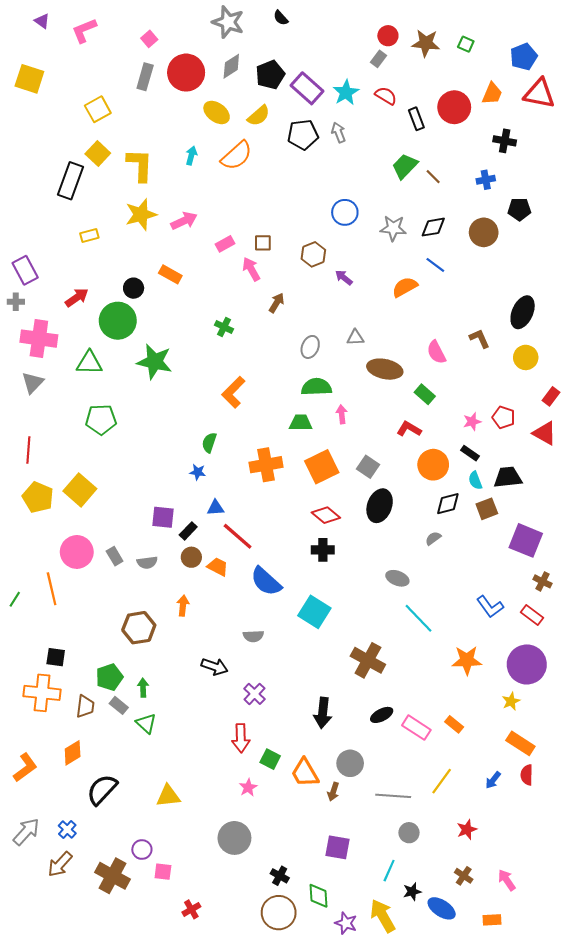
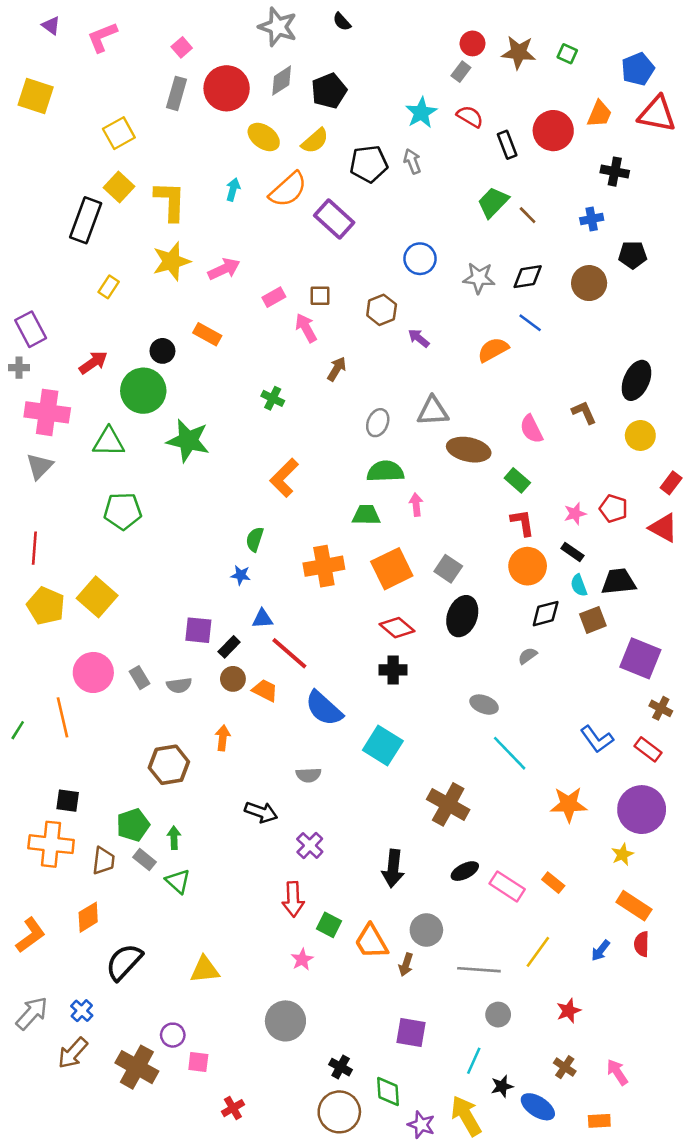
purple rectangle: (307, 88) -> (334, 219), moved
yellow rectangle: (89, 236) -> (109, 287), turned -42
gray triangle: (355, 337) -> (433, 411), size x1.5
red L-shape: (409, 429) -> (522, 523), moved, turned 50

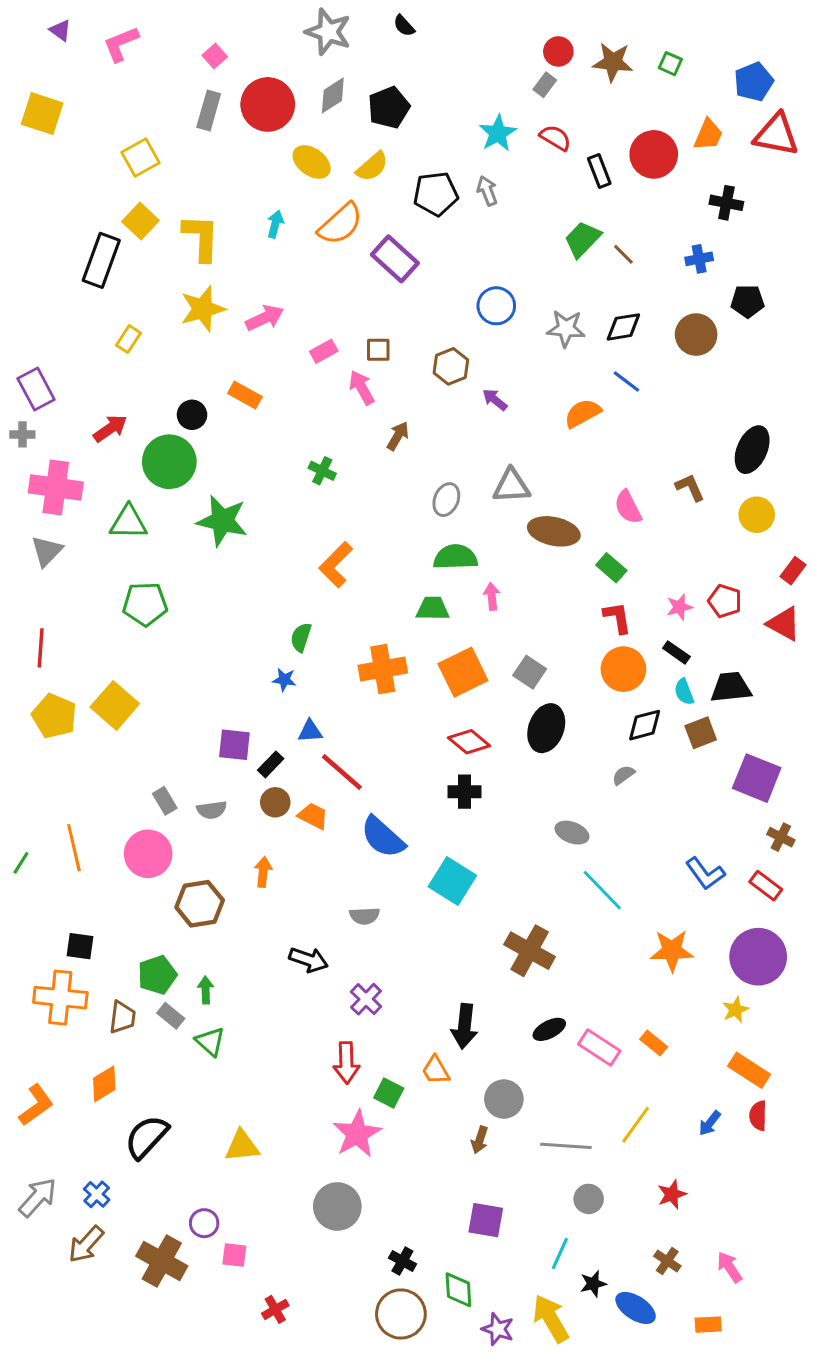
pink circle: (93, 672) -> (148, 854), moved
orange trapezoid: (371, 942) -> (436, 1070), moved, size x0.7
pink star: (302, 959) -> (357, 1134), size x1.8

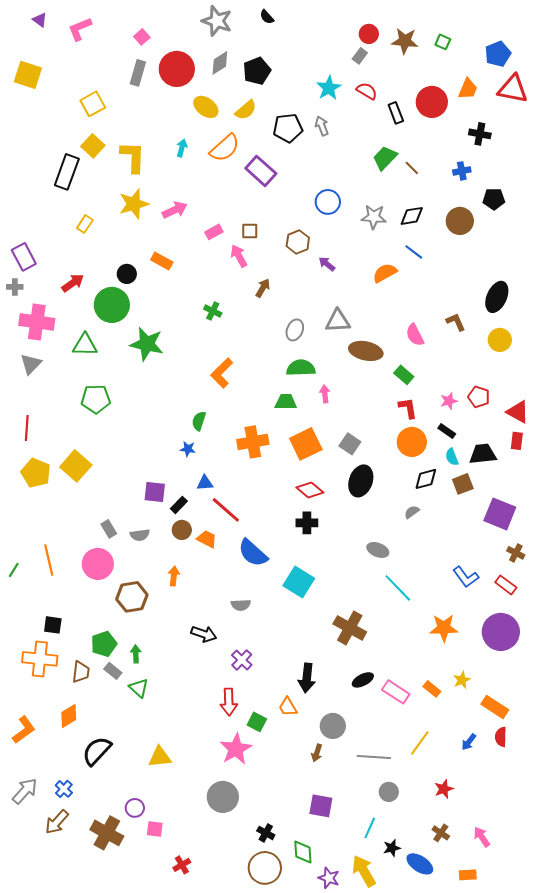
red rectangle: (793, 571) -> (517, 441), moved, turned -30
yellow star: (735, 1010) -> (462, 680), moved

